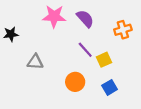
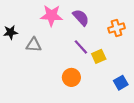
gray triangle: (35, 62) -> (34, 45), moved
blue square: (110, 87) -> (121, 83), moved

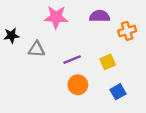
purple semicircle: (81, 18) -> (100, 16), moved, turned -48
purple line: (81, 47) -> (72, 60), moved, turned -70
blue square: (121, 83) -> (118, 92), moved

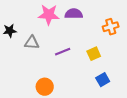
purple semicircle: (100, 16) -> (74, 14), moved
orange circle: (78, 85) -> (45, 87), moved

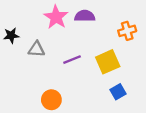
pink star: (49, 15) -> (56, 17), turned 30
yellow square: (94, 54) -> (108, 62), size x1.5

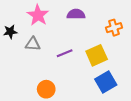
pink star: (56, 17) -> (38, 15), moved
blue square: (118, 92) -> (106, 82), size x1.5

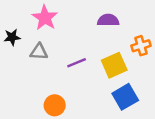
purple semicircle: (76, 14) -> (108, 20), moved
orange cross: (114, 28) -> (141, 46), moved

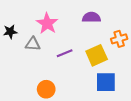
pink star: (45, 18) -> (47, 23), moved
blue square: (125, 97) -> (106, 82), turned 30

